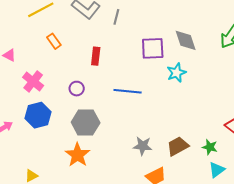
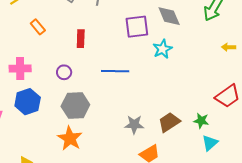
pink cross: (33, 81) -> (20, 69), turned -35

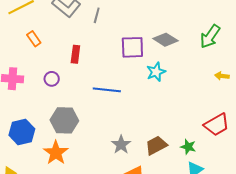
gray diamond: (169, 16) -> (165, 40), turned -40
purple circle: (64, 72) -> (52, 79), moved
blue hexagon: (28, 102) -> (22, 132), moved
gray star: (134, 125) -> (121, 145), turned 30

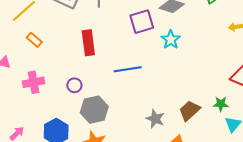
orange rectangle: (34, 39) -> (34, 40), moved
red rectangle: (75, 54) -> (88, 43), size x1.4
purple circle: (52, 79) -> (74, 85), moved

